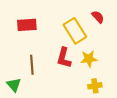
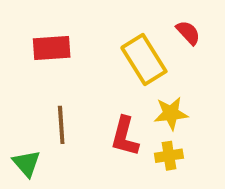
red L-shape: (64, 58) -> (125, 136), moved
yellow cross: (95, 86) -> (169, 156), moved

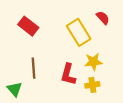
red rectangle: (52, 48) -> (28, 26), turned 42

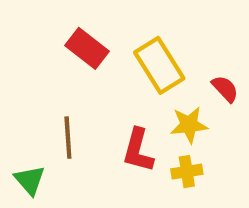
red semicircle: (103, 18) -> (225, 89), moved
red rectangle: (28, 26) -> (87, 48), moved

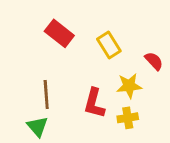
yellow rectangle: (159, 65) -> (109, 45), size x0.7
green triangle: (30, 180) -> (37, 127), moved

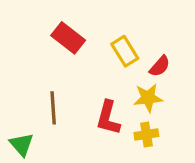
red semicircle: (154, 61) -> (160, 66), moved, turned 84
green triangle: (37, 127) -> (21, 144), moved

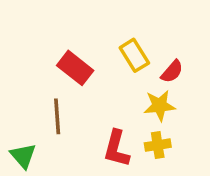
red rectangle: (68, 38) -> (75, 68), moved
red L-shape: (108, 118) -> (116, 149), moved

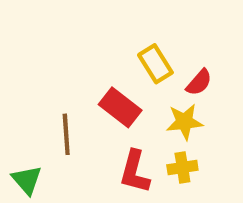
red rectangle: (75, 68) -> (120, 107), moved

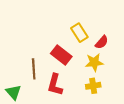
red L-shape: (135, 172) -> (55, 85), moved

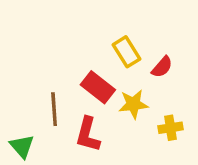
yellow star: (94, 62) -> (133, 104), moved
yellow cross: (93, 86) -> (170, 128), moved

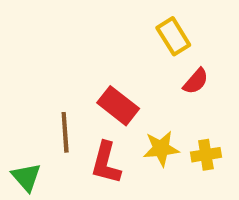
yellow rectangle: (127, 52) -> (173, 36), moved
yellow star: (133, 104) -> (161, 149), moved

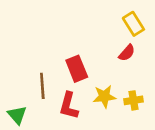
yellow rectangle: (173, 36) -> (133, 24), moved
red rectangle: (118, 106) -> (77, 69), turned 30

